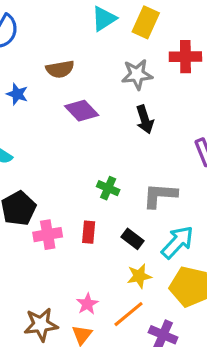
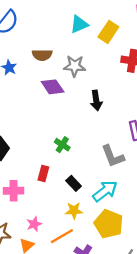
gray star: (137, 74) -> (75, 66), moved
gray L-shape: (160, 195) -> (113, 156), moved, turned -125
pink cross: (48, 235) -> (14, 191), moved

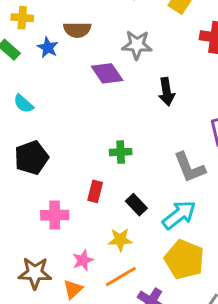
brown semicircle: (42, 55) -> (77, 30), moved
green cross: (62, 145) -> (121, 152), turned -35
yellow star: (74, 210) -> (120, 240), moved

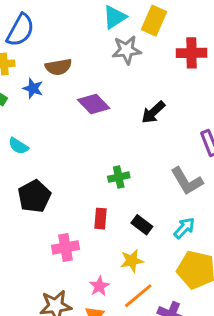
gray star: (137, 45) -> (127, 50), moved
black arrow: (167, 92) -> (153, 112), turned 65
cyan arrow: (179, 215) -> (184, 228), size x0.7

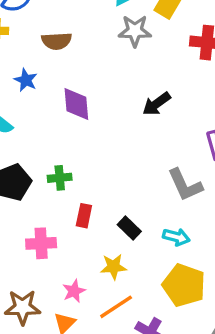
blue star: (33, 88) -> (26, 80), moved
purple diamond: (94, 104) -> (76, 104), moved, turned 32
green cross: (119, 177) -> (60, 178), moved
cyan arrow: (184, 228) -> (176, 237), turned 55

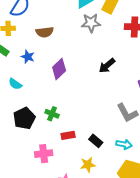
purple diamond: (76, 104) -> (59, 69), turned 55
green cross: (60, 178) -> (52, 114), turned 32
red rectangle: (84, 216) -> (68, 135), turned 72

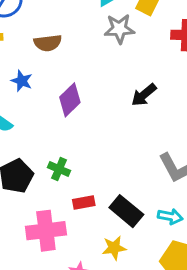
black rectangle: (96, 141) -> (126, 211), size x1.5
pink cross: (44, 154) -> (46, 231), size x1.4

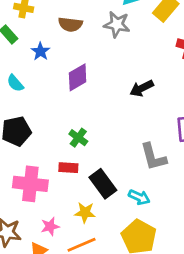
gray star: (119, 29) -> (117, 24), moved
green cross: (59, 169) -> (78, 138), moved

